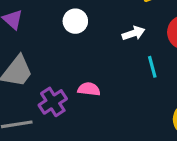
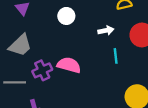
pink semicircle: (89, 89) -> (69, 65), size x1.5

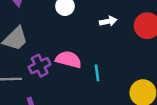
cyan line: (116, 56) -> (97, 73), moved

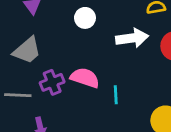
white arrow: (108, 21) -> (132, 38), size x1.6

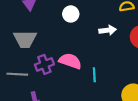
white arrow: (132, 38) -> (108, 30), size x0.7
gray trapezoid: (27, 50) -> (25, 39), turned 40

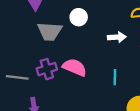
gray trapezoid: (25, 39) -> (50, 31), moved
cyan line: (94, 75) -> (115, 77), moved

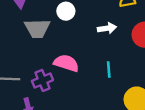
purple cross: (47, 69) -> (42, 80), moved

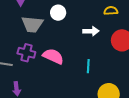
purple cross: (42, 80) -> (26, 53), moved, turned 30

